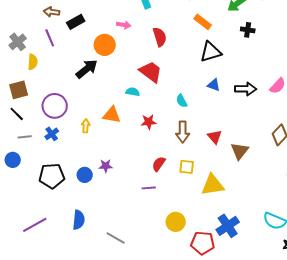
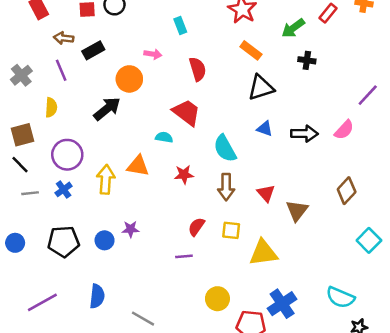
yellow semicircle: (33, 62) -> (51, 108), moved
cyan semicircle: (182, 101) -> (225, 148), size x1.6
yellow arrow: (86, 126) -> (106, 180), size x1.6
blue circle: (13, 160) -> (15, 243), moved

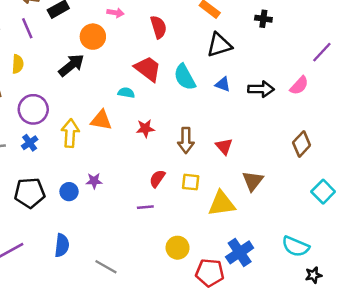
cyan semicircle: (225, 148) -> (185, 77), moved
brown triangle: (297, 211) -> (253, 181), moved

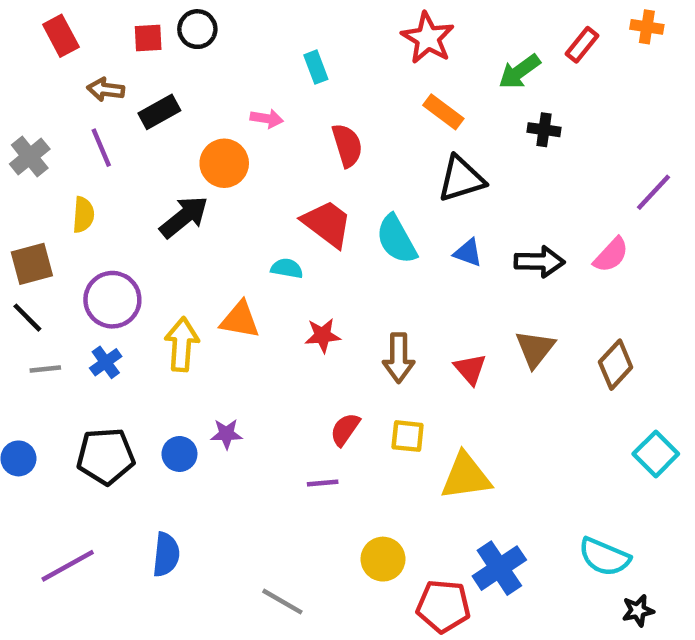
brown triangle: (253, 181) -> (535, 349), moved
gray line: (106, 267) -> (282, 602), moved

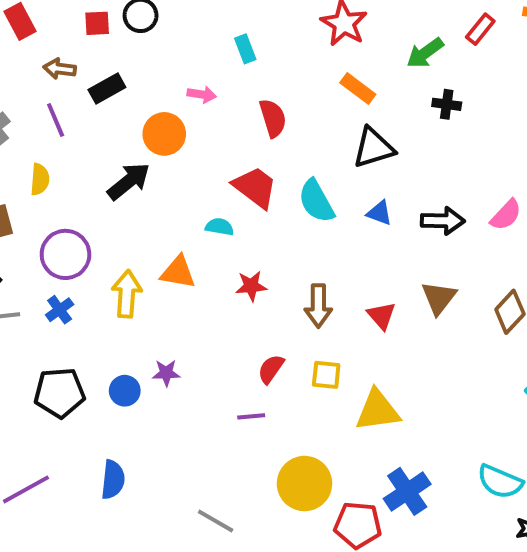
yellow circle: (383, 559) -> (304, 484), size x1.4

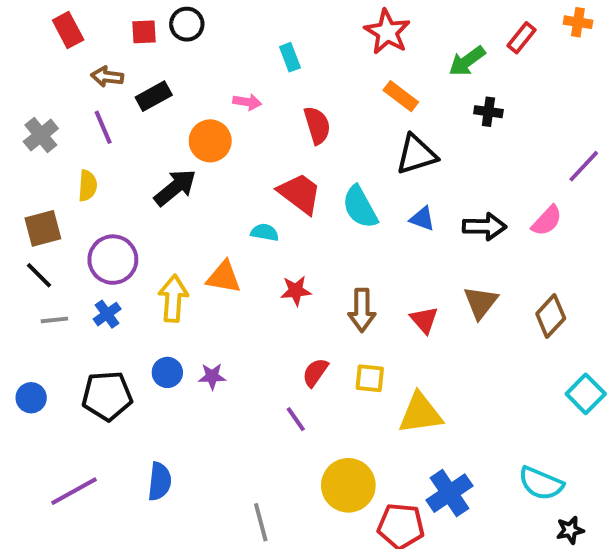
blue circle: (125, 391) -> (167, 372), moved
purple line: (251, 416) -> (296, 419), turned 60
gray line: (216, 521) -> (261, 522), turned 45

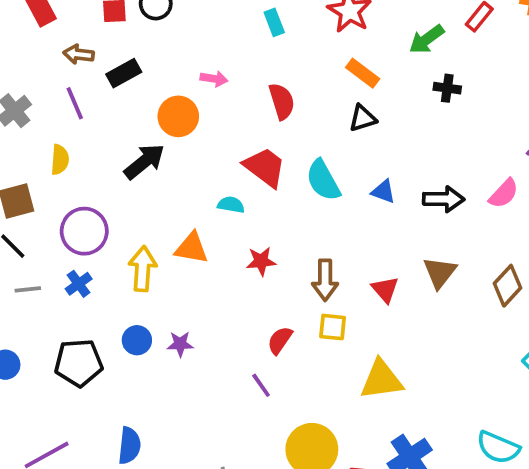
cyan rectangle: (290, 57) -> (274, 22), moved
black triangle: (416, 154) -> (363, 118), moved, size x0.7
yellow square: (370, 378) -> (333, 327), moved

